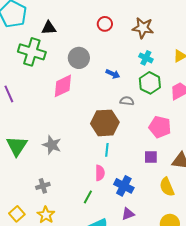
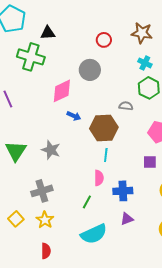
red circle: (105, 24) -> (104, 40), moved
gray circle: (79, 58) -> (90, 70), moved
blue arrow: (113, 74) -> (74, 116), moved
gray cross: (43, 186) -> (42, 191), size x1.5
blue cross: (124, 186) -> (123, 191), turned -30

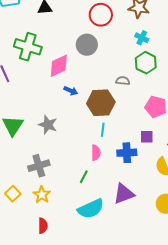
red circle: (104, 40) -> (101, 15), size x1.5
green cross: (31, 57) -> (28, 47), moved
blue cross: (123, 191) -> (127, 153), moved
purple triangle: (127, 219) -> (124, 194), size x1.6

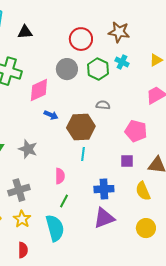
green hexagon: (146, 63) -> (98, 69), moved
pink semicircle: (96, 153) -> (60, 176), moved
blue cross: (127, 153) -> (104, 189), moved
cyan semicircle: (91, 209) -> (55, 228), moved, turned -80

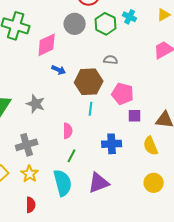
pink pentagon: (136, 131) -> (123, 94), moved
purple triangle: (104, 218) -> (99, 183), moved

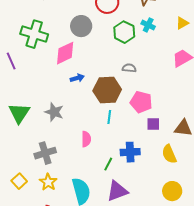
gray circle: (75, 24) -> (81, 26), moved
blue arrow: (59, 70) -> (77, 78), turned -40
green line: (72, 156) -> (108, 164), moved

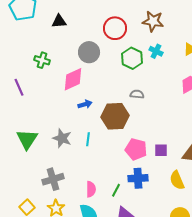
green cross: (34, 34) -> (42, 60), size x0.6
pink pentagon: (141, 102) -> (136, 149), moved
cyan line: (109, 117) -> (88, 139), moved
pink semicircle: (86, 139) -> (91, 189), moved

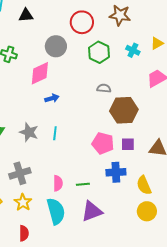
cyan cross: (156, 51) -> (133, 50), moved
brown hexagon: (115, 116) -> (124, 110), moved
blue cross: (138, 178) -> (116, 172), moved
yellow semicircle: (177, 180) -> (144, 185), moved
green line: (116, 190) -> (83, 184), turned 56

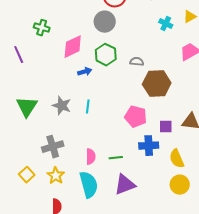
gray circle: (56, 46) -> (105, 22), moved
green hexagon: (99, 52) -> (106, 55), moved
purple square: (128, 144) -> (166, 127), moved

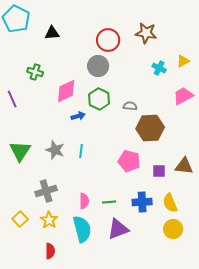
blue cross: (149, 146) -> (142, 202), moved

